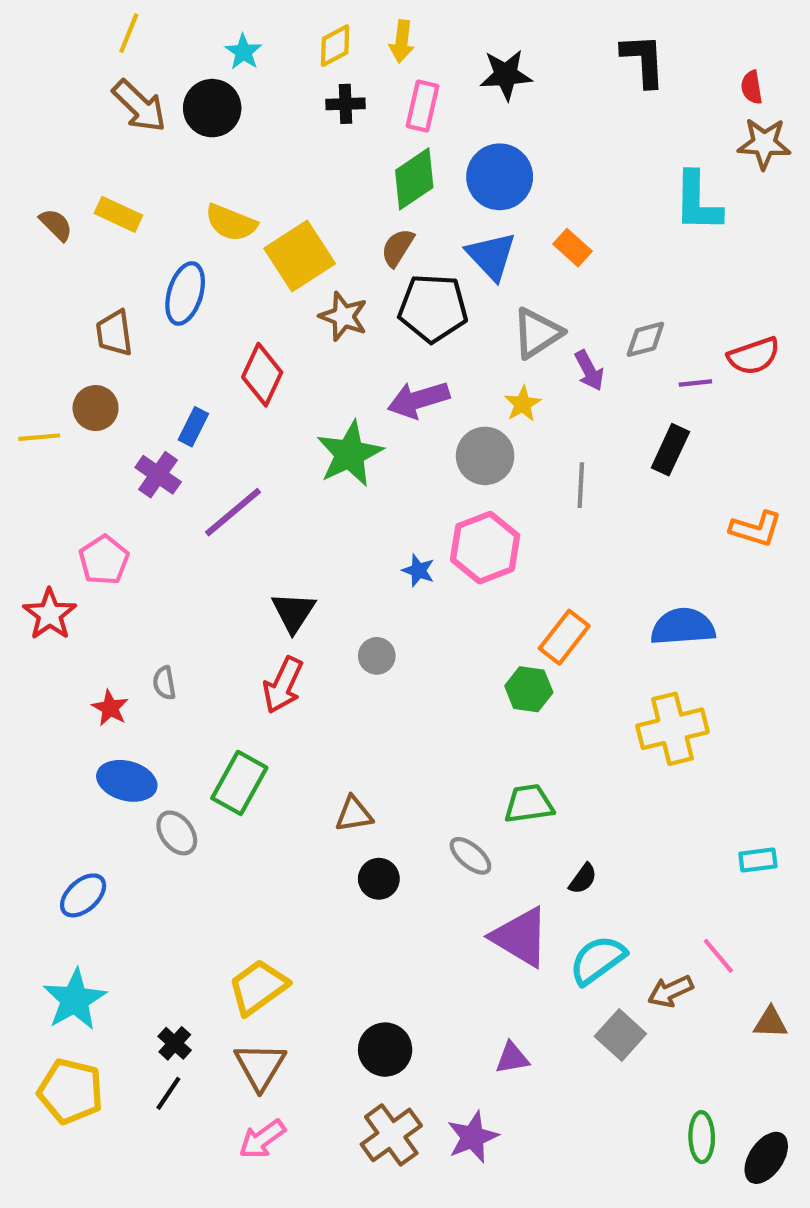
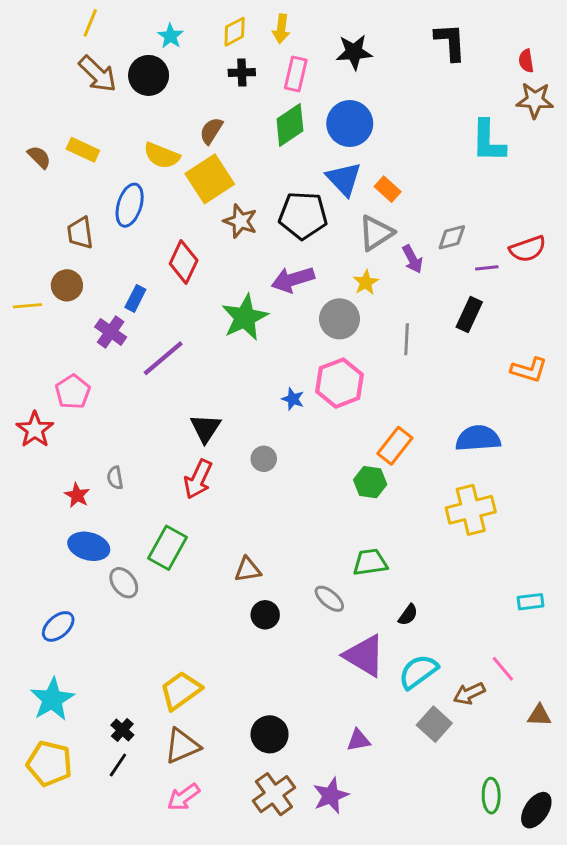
brown semicircle: (398, 248) -> (211, 131), moved
orange rectangle: (573, 248) -> (388, 189), moved
brown triangle: (260, 1066) -> (182, 746), turned 36

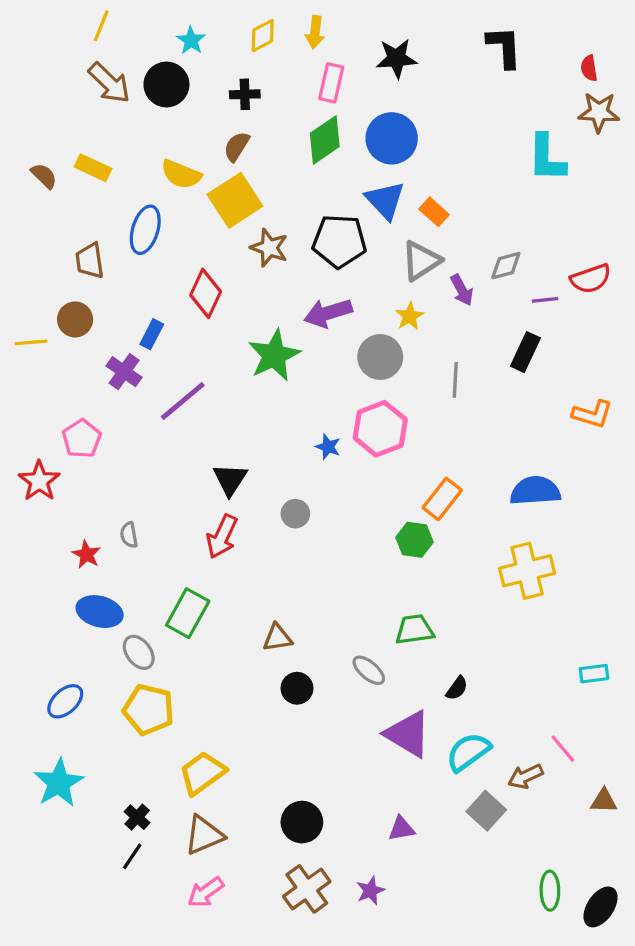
black cross: (242, 72) -> (245, 94), moved
yellow pentagon: (49, 763) -> (148, 709), moved
purple star: (331, 796) -> (370, 891), size x0.7

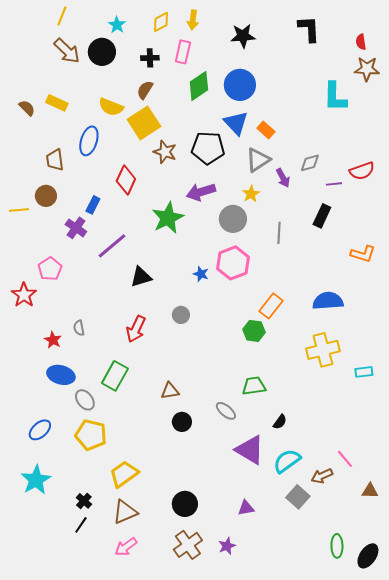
pink rectangle: (331, 83) -> (183, 52), moved
black triangle: (230, 479) -> (141, 277), moved, turned 40
cyan rectangle: (594, 674) -> (364, 372), moved

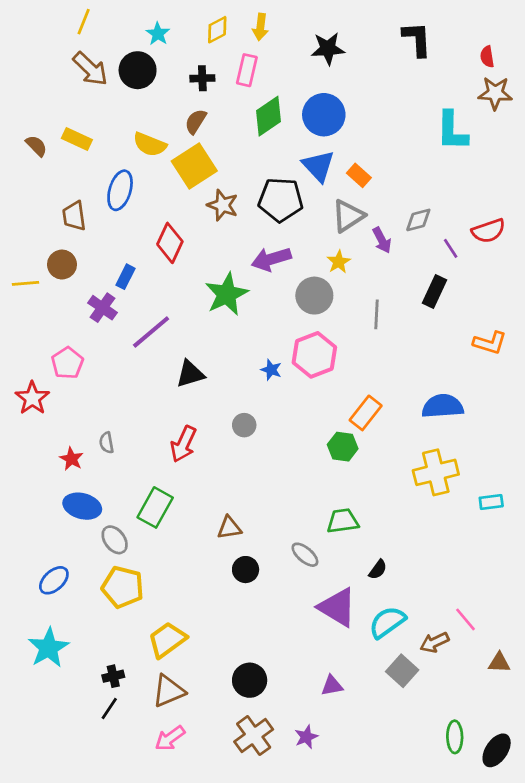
purple line: (334, 184) -> (451, 248), turned 63
black cross: (84, 501) -> (113, 676), turned 35

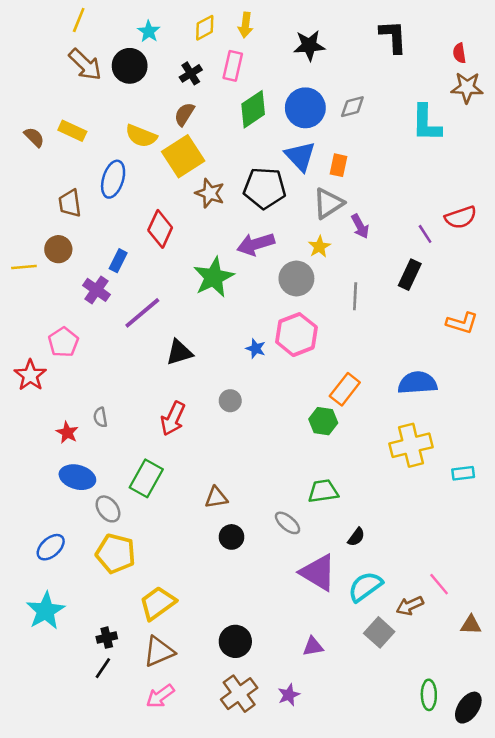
black cross: (202, 78) -> (191, 73), turned -30
orange rectangle: (359, 175) -> (338, 165), turned 60
gray diamond: (418, 220) -> (352, 107), moved

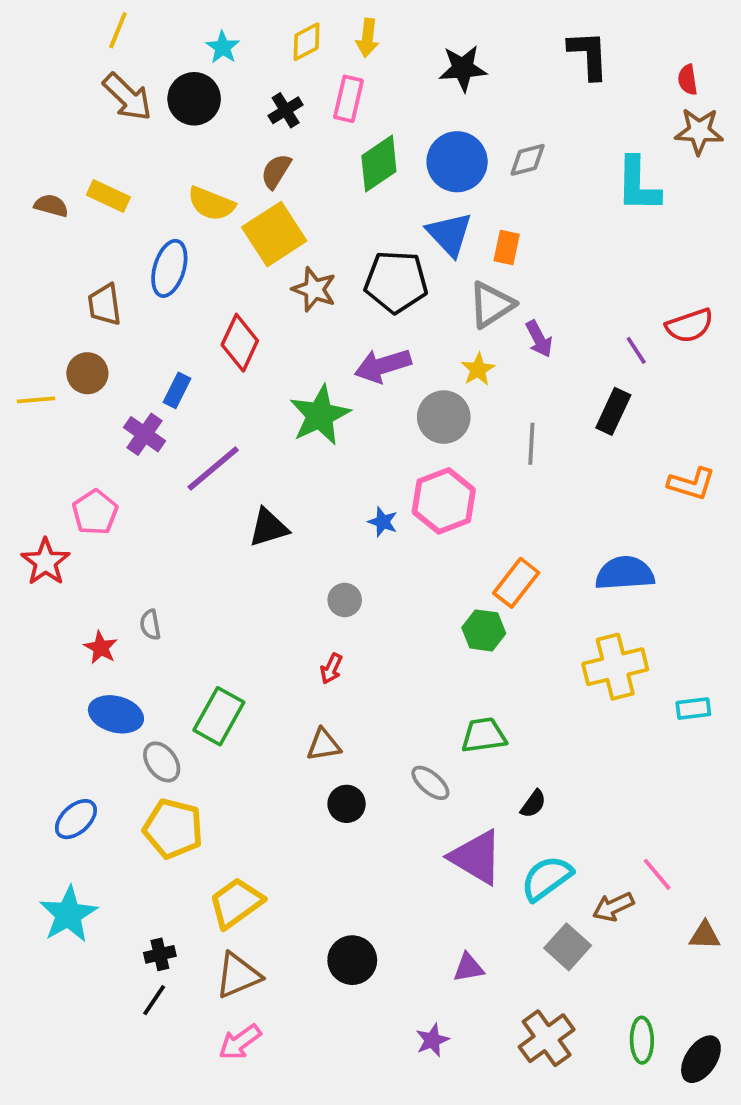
brown semicircle: (34, 137) -> (51, 206), turned -30
red arrow: (173, 419) -> (331, 669), moved, size x0.6
brown cross: (239, 694) -> (547, 1038), moved

